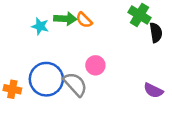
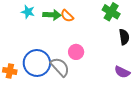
cyan star: (40, 26) -> (28, 12), moved
black semicircle: (156, 33) -> (124, 37), moved

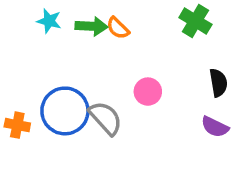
black semicircle: (124, 37) -> (218, 83), moved
pink circle: (76, 52) -> (148, 92), moved

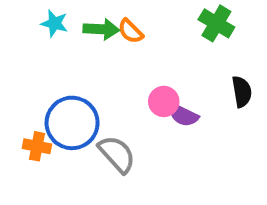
gray semicircle: (106, 118) -> (117, 154), moved
orange cross: (17, 125) -> (37, 146), moved
purple semicircle: (215, 127) -> (183, 115), moved

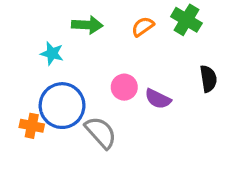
cyan star: (54, 23) -> (52, 53), moved
orange semicircle: (131, 31) -> (143, 27), moved, turned 100
pink circle: (164, 101) -> (124, 87), moved

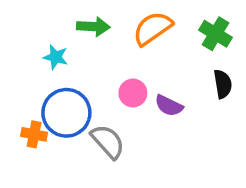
green cross: (186, 20) -> (216, 34), moved
orange semicircle: (143, 27) -> (153, 28), size x1.6

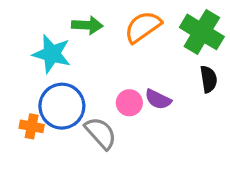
green cross: (216, 34) -> (202, 32), size x1.4
cyan star: (56, 57) -> (52, 54), size x1.6
pink circle: (133, 93) -> (129, 103), moved

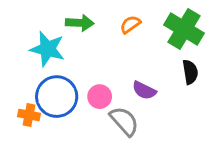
orange semicircle: (143, 27) -> (130, 24), size x0.6
pink circle: (129, 103) -> (100, 97), moved
gray semicircle: (101, 133) -> (124, 121), moved

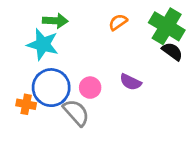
green arrow: (80, 23) -> (55, 21), moved
black semicircle: (190, 72) -> (172, 51), moved, turned -45
gray semicircle: (124, 121) -> (76, 113), moved

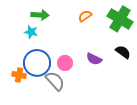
cyan star: (43, 44) -> (31, 32), size x0.6
black semicircle: (172, 51) -> (123, 52), moved

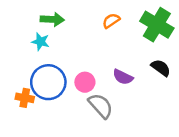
gray semicircle: (55, 81) -> (101, 106), moved

